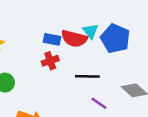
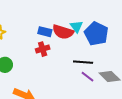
black line: (87, 76) -> (83, 62), moved
purple line: (99, 103) -> (88, 77), moved

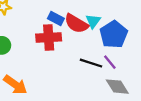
red cross: (43, 49) -> (49, 38), size x1.5
purple line: (88, 77) -> (110, 62), moved

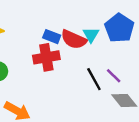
blue pentagon: (114, 34) -> (119, 28), moved
black line: (91, 63) -> (94, 79), turned 50

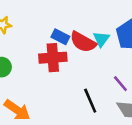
black line: (94, 79) -> (90, 101), moved

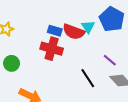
red cross: (53, 58) -> (52, 49), turned 30

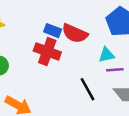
cyan triangle: (88, 27) -> (107, 55), moved, turned 48
purple line: (110, 60) -> (115, 70), turned -48

